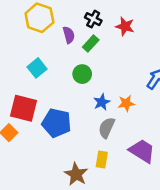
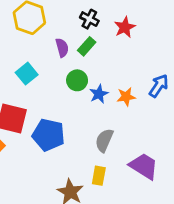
red star: (125, 26) -> (125, 27), turned 30
purple semicircle: (69, 35) -> (62, 48), moved
blue star: (102, 102) -> (99, 94), moved
orange star: (126, 103) -> (126, 97), moved

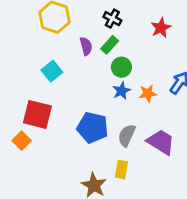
red star: (125, 27) -> (161, 28), moved
green circle: (77, 80) -> (121, 67), moved
blue pentagon: (48, 135) -> (93, 128), moved
purple trapezoid: (144, 166) -> (161, 142), moved

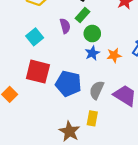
purple semicircle: (86, 46) -> (65, 26), moved
red square: (37, 114) -> (38, 72), moved

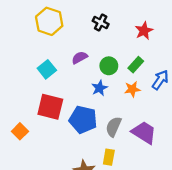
green rectangle: (82, 15) -> (136, 65), moved
purple semicircle: (65, 26) -> (80, 58), turned -104
blue star: (92, 53) -> (99, 88), moved

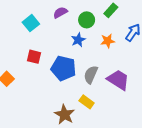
green rectangle: (136, 65) -> (111, 10), moved
red square: (50, 107) -> (34, 57), size x0.6
yellow rectangle: (109, 157) -> (87, 102), turned -64

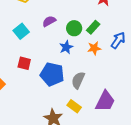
green rectangle: (111, 10) -> (93, 27), moved
purple trapezoid: (118, 80) -> (105, 101), moved, turned 85

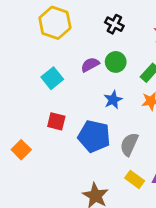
green circle: (74, 28) -> (116, 62), moved
yellow rectangle: (74, 106) -> (135, 179), moved

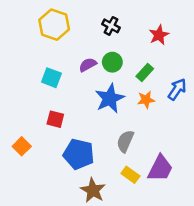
cyan square: (52, 78) -> (51, 78), turned -30
blue star: (113, 100) -> (110, 98), size x1.6
blue pentagon: (94, 136) -> (79, 154), moved

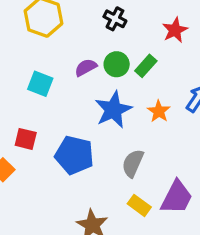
green rectangle: (145, 73) -> (146, 66), moved
orange star: (146, 100) -> (159, 111), turned -30
red square: (55, 119) -> (26, 139), moved
blue pentagon: (79, 154) -> (74, 155), moved

